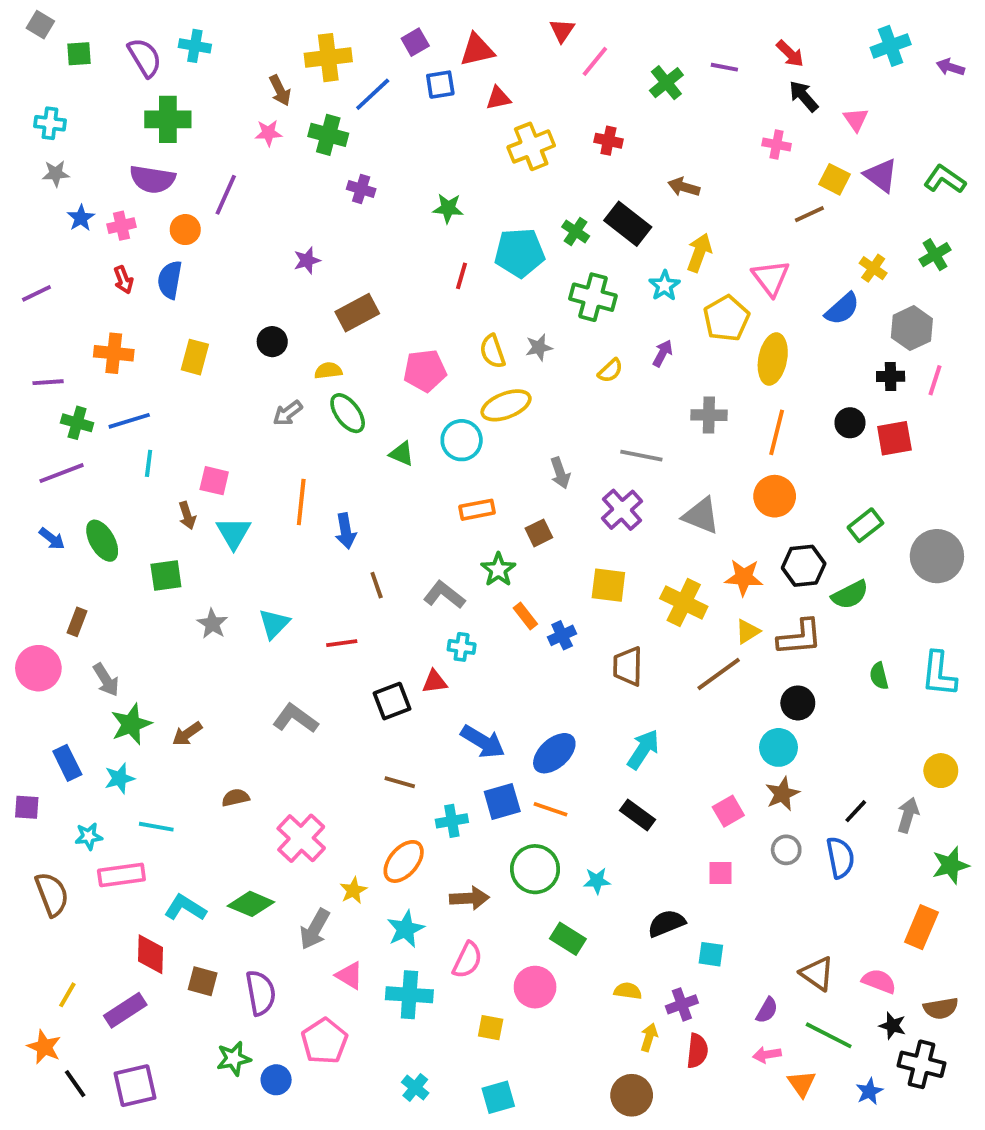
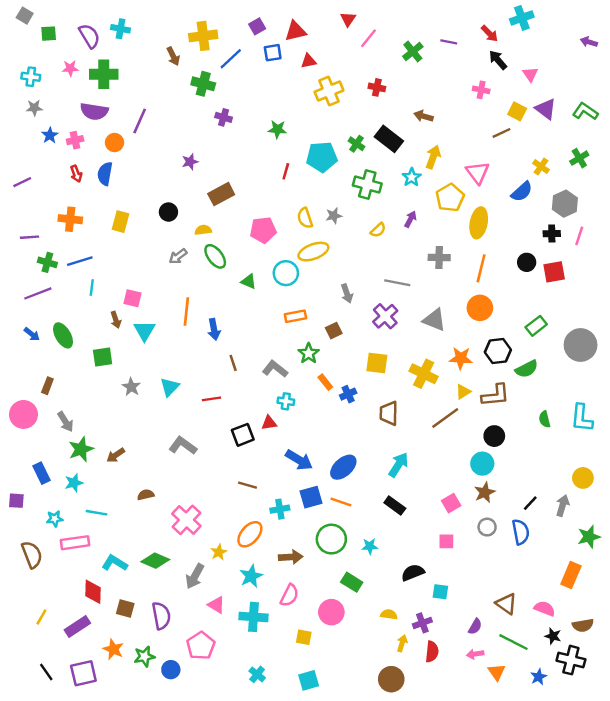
cyan cross: (891, 46) -> (522, 18), moved
pink star: (268, 133) -> (70, 68), moved
orange star: (44, 1047) -> (113, 649), moved

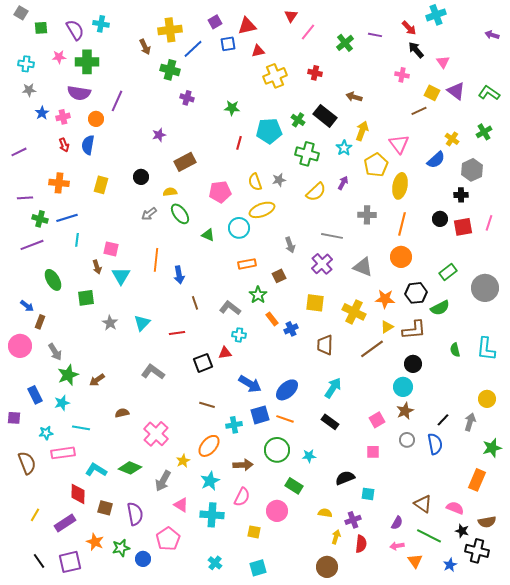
yellow semicircle: (378, 230) -> (316, 192), size x1.5
pink line: (579, 236) -> (489, 223), moved
blue arrow: (32, 334) -> (27, 306), moved

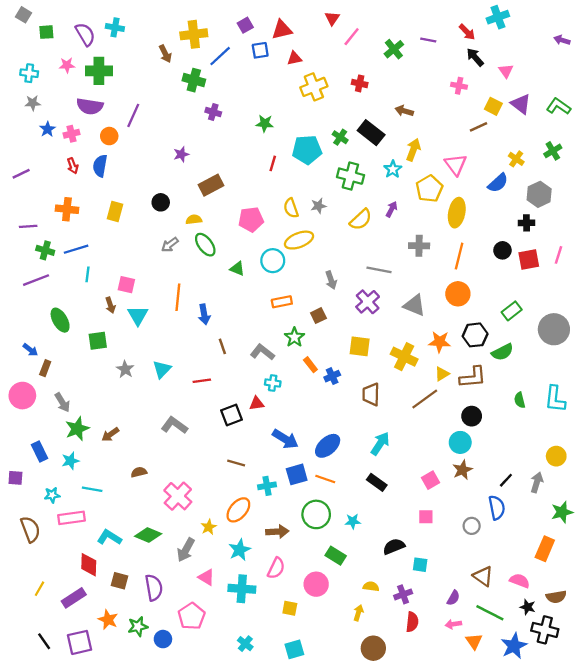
gray circle: (407, 440) -> (472, 526), moved
yellow arrow: (336, 537) -> (358, 613), moved
blue star: (450, 565) -> (514, 646), size x1.6

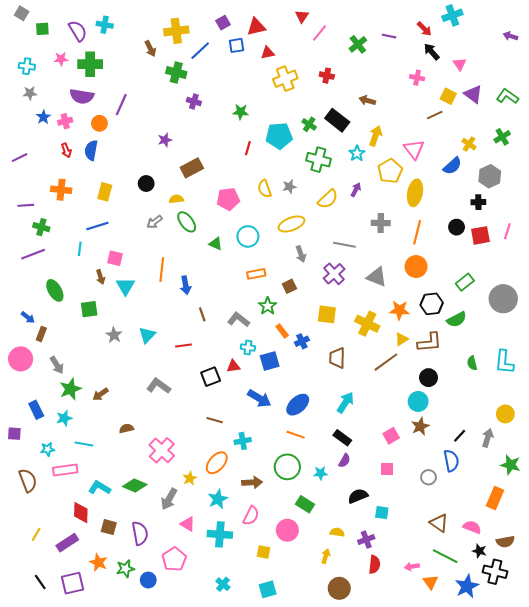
yellow ellipse: (299, 240) -> (291, 224), moved
blue line: (76, 249) -> (97, 226), moved
blue square: (297, 474) -> (270, 361), moved
green star: (562, 512) -> (511, 465), turned 30
purple semicircle: (453, 598) -> (344, 461), moved

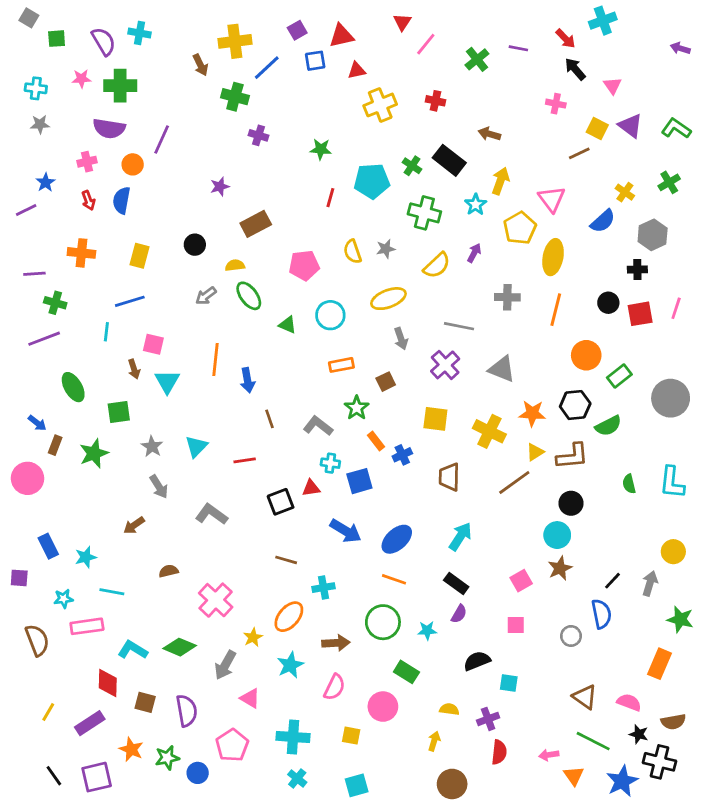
blue star: (43, 117) -> (45, 182), moved
orange circle: (416, 267) -> (586, 355), moved
gray arrow: (57, 365) -> (159, 487), moved
green star: (70, 389) -> (94, 453), moved
cyan cross: (220, 534) -> (293, 737), moved

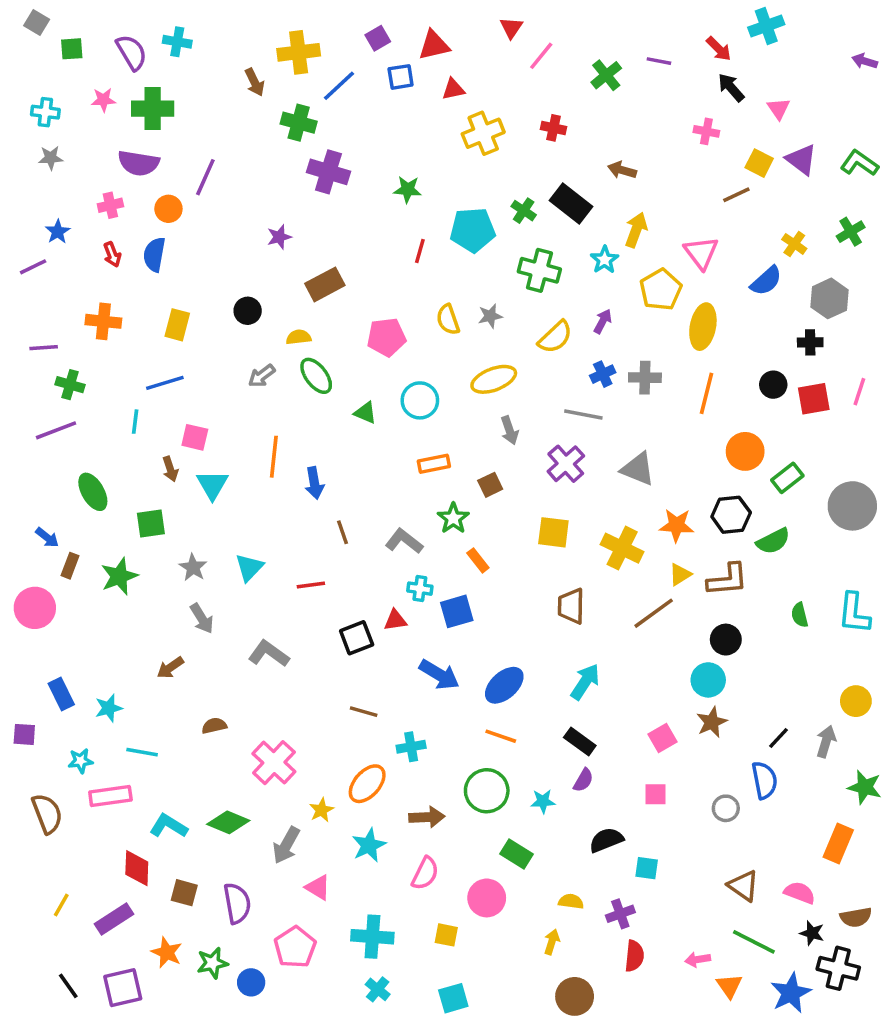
purple cross: (258, 135) -> (328, 172), size x1.6
blue cross: (402, 455) -> (603, 374), moved

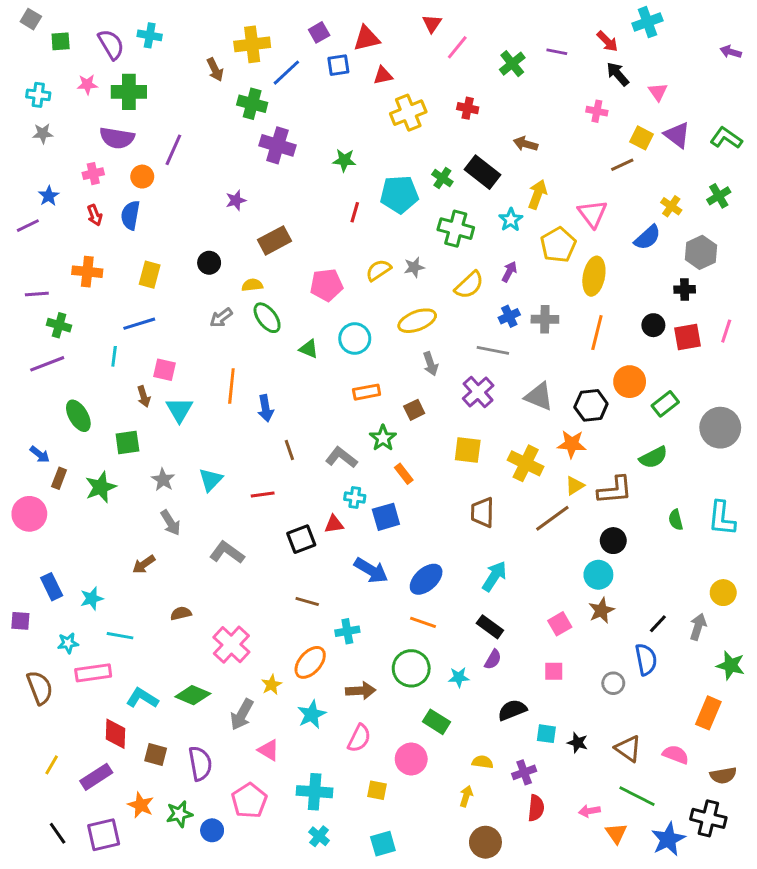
yellow semicircle: (448, 320) -> (378, 270), turned 75
black hexagon: (731, 515) -> (591, 405), moved
black star: (812, 933) -> (578, 743), moved

